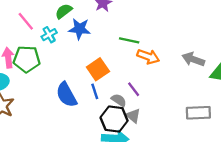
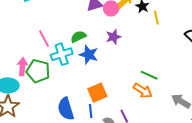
cyan cross: (49, 35) -> (62, 54), size x1.5
green line: (129, 40) -> (149, 75), moved

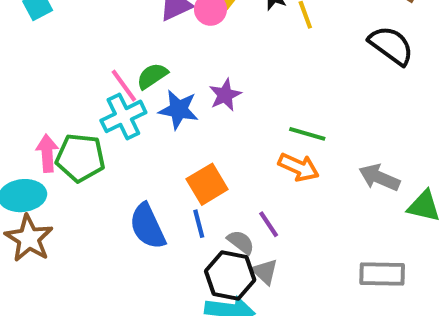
purple star: (113, 37) -> (225, 95), moved
pink line: (44, 39) -> (124, 86), moved

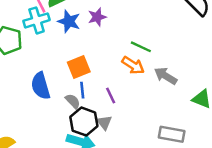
gray arrow: (379, 178) -> (166, 76), moved
blue line: (199, 224) -> (82, 90), moved
gray semicircle: (241, 242) -> (73, 101), moved

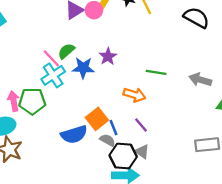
orange arrow: (133, 65) -> (134, 95), moved
orange square: (79, 67) -> (97, 119), moved
gray arrow: (166, 76) -> (200, 80), moved
blue semicircle: (41, 86) -> (74, 134), turned -75

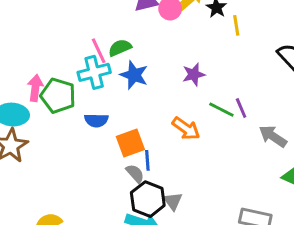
purple star: (108, 56) -> (194, 74), moved
purple line: (141, 125) -> (241, 108), moved
blue semicircle: (74, 134) -> (96, 120), moved, size x0.7

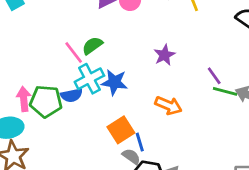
cyan cross: (94, 72) -> (89, 79), moved
blue star: (134, 75) -> (114, 82), moved
green line: (221, 110) -> (225, 91), moved
blue semicircle: (96, 120) -> (72, 95), moved

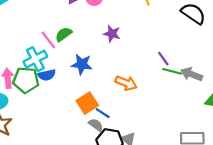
purple star: (164, 55) -> (112, 34), moved, turned -30
cyan cross: (89, 79) -> (35, 59), moved
blue line: (140, 142) -> (103, 113), turned -40

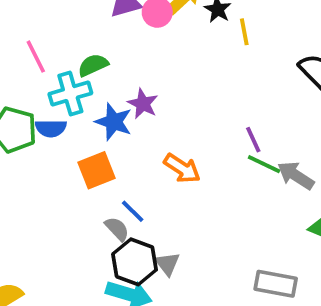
purple star: (112, 34) -> (143, 104), moved
pink line: (48, 40) -> (36, 57), moved
cyan cross: (35, 59) -> (70, 94), moved
orange square: (87, 103) -> (97, 170), moved

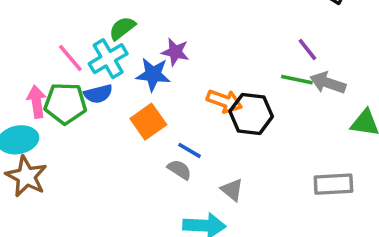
pink line: (36, 57) -> (70, 58), moved
purple line: (253, 140) -> (307, 50), moved
black hexagon: (135, 262) -> (251, 114), moved

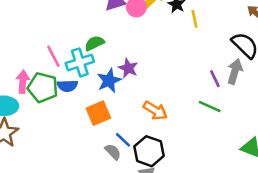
purple line: (307, 50) -> (215, 79), moved
blue star: (153, 74) -> (109, 81), turned 30
gray arrow: (328, 83) -> (235, 71), moved, turned 75
black hexagon: (251, 114) -> (149, 151), moved

